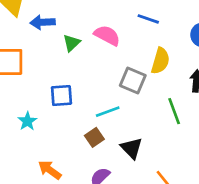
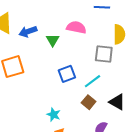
blue square: (61, 95) -> (67, 74), moved
cyan star: (27, 121) -> (54, 115), moved

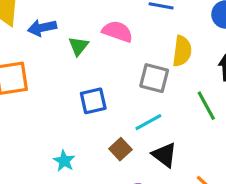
cyan line: (93, 81) -> (148, 122), moved

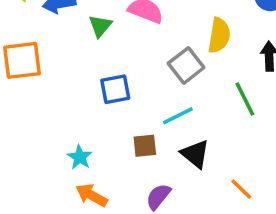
gray square: (154, 78) -> (186, 65), turned 36
brown square: (120, 149) -> (145, 146), turned 35

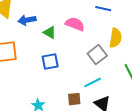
green triangle: (100, 26) -> (50, 33), turned -40
blue square: (115, 89) -> (50, 62), moved

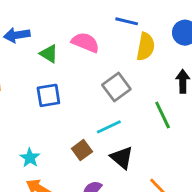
yellow semicircle: (116, 38) -> (146, 47), moved
brown square: (74, 99) -> (82, 150), turned -32

